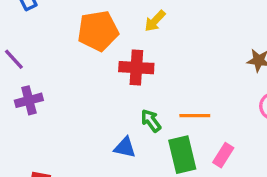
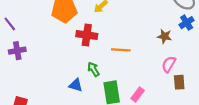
orange line: (195, 116) -> (121, 50), moved

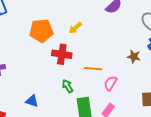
pink semicircle: (169, 64) -> (110, 83), moved
blue triangle: (76, 85) -> (32, 101), moved

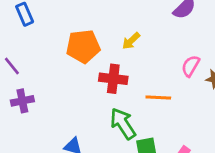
pink semicircle: (110, 83) -> (191, 66), moved
green arrow: (68, 86) -> (123, 124), size x1.6

